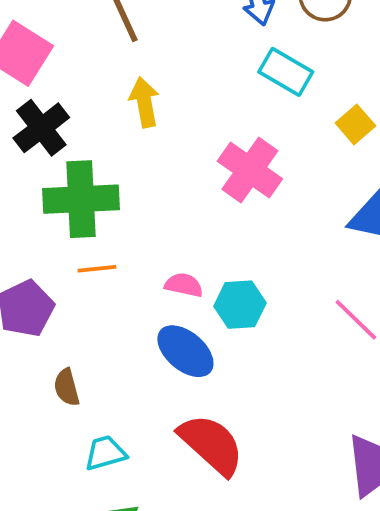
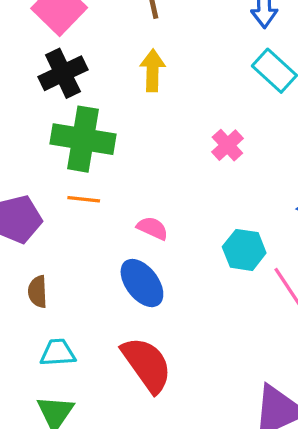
pink cross: (250, 170) -> (227, 145), size x0.6
cyan hexagon: (240, 305) -> (244, 250), moved

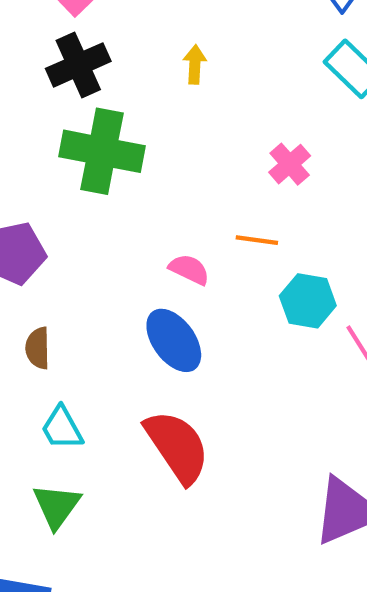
yellow arrow: (153, 70) -> (195, 64), size x0.7
orange line: (84, 199) -> (257, 240), moved
cyan trapezoid: (58, 353) -> (62, 428), turned -117

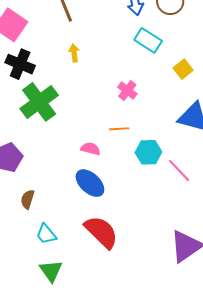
black cross: (78, 65) -> (20, 64), turned -32
green cross: (102, 151) -> (39, 102), turned -36
brown semicircle: (38, 348) -> (28, 199), turned 30

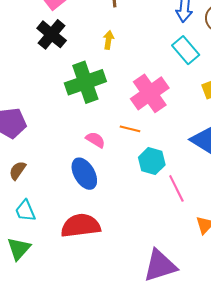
pink cross: (127, 90) -> (150, 93), size x1.8
green cross: (39, 102) -> (85, 82), moved
red semicircle: (101, 232) -> (81, 226), turned -69

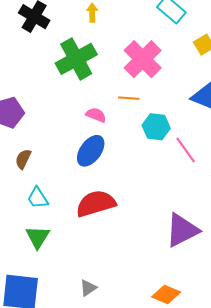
blue ellipse: (84, 174) -> (91, 151), turned 76

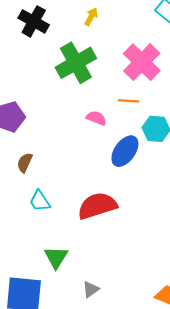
yellow arrow: (92, 13) -> (91, 17), turned 30
blue ellipse: (91, 151) -> (125, 151), moved
green triangle: (38, 237) -> (56, 257), moved

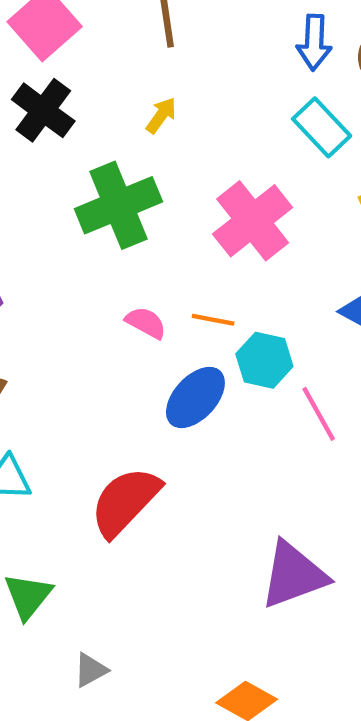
orange line: (129, 101) -> (213, 320), moved
red semicircle: (97, 206) -> (125, 502), turned -36

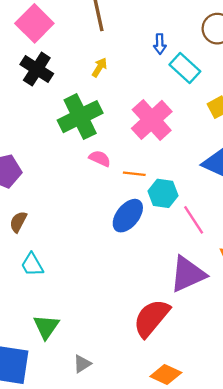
blue arrow: (314, 42) -> (160, 44), moved, size x0.7
pink semicircle: (146, 323) -> (100, 158), moved
red semicircle: (125, 502) -> (151, 318), moved
purple triangle: (294, 575) -> (188, 274), moved

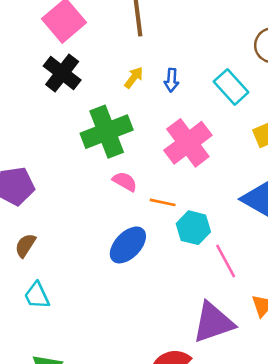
blue arrow: (160, 44) -> (172, 80), moved
blue ellipse: (128, 216) -> (128, 245), moved

